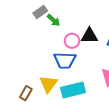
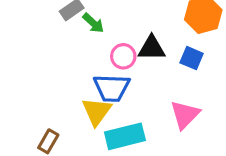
yellow triangle: (48, 84) -> (97, 111), moved

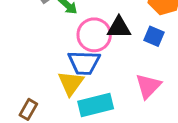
pink circle: (123, 56) -> (94, 35), size x1.5

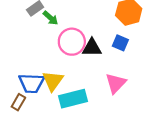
black triangle: (119, 28) -> (92, 48), moved
blue trapezoid: (84, 63) -> (31, 83), moved

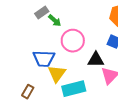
black triangle: (92, 48) -> (96, 60), moved
blue trapezoid: (31, 83) -> (44, 59), moved

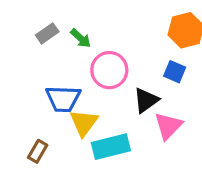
gray rectangle: (42, 13) -> (47, 33), moved
black triangle: (96, 60) -> (146, 100), turned -36

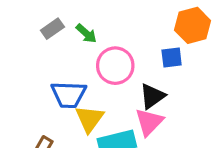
blue square: (175, 72) -> (172, 58), moved, turned -30
pink triangle: (168, 126) -> (149, 122), moved

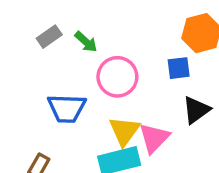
black triangle: (152, 96) -> (196, 110), moved
yellow triangle: (89, 119) -> (124, 131), moved

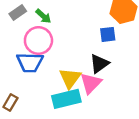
pink circle: (117, 77) -> (38, 41), moved
black triangle: (196, 110) -> (99, 64), moved

